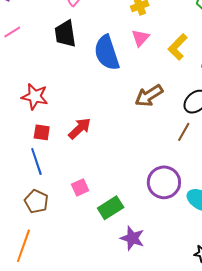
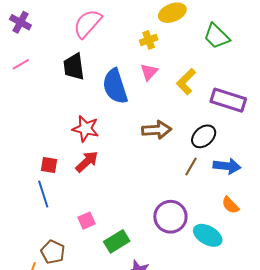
brown arrow: (149, 96) -> (157, 130), turned -152
red star: (35, 97) -> (86, 129), moved
brown pentagon: (36, 201) -> (53, 252), moved

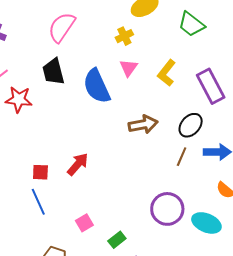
purple rectangle: (228, 100) -> (211, 86), turned 52
red star: (86, 129) -> (19, 99), moved
green rectangle: (117, 241) -> (117, 240), size x0.7

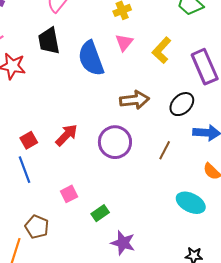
brown line: (182, 157) -> (165, 150), moved
red square: (40, 172) -> (29, 140), turned -36
purple circle: (167, 209) -> (115, 142), moved

